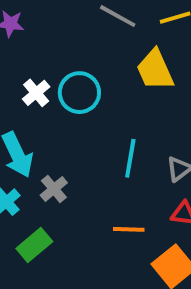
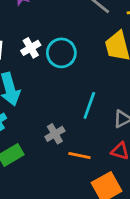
gray cross: (54, 189) -> (55, 134), moved

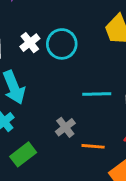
cyan line: (89, 105) -> (97, 94), turned 76

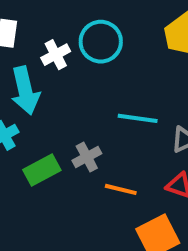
white cross: (30, 43) -> (56, 55), moved
green rectangle: (23, 154) -> (42, 170), moved

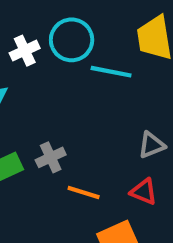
cyan line: (138, 118) -> (111, 72), moved

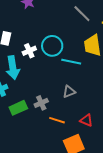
gray triangle: (152, 145) -> (69, 92), moved

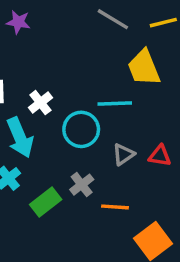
cyan circle: (52, 46) -> (81, 129), moved
red triangle: (86, 120) -> (160, 156), moved

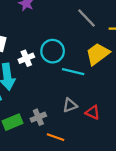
yellow trapezoid: (144, 68) -> (98, 54), turned 60
cyan circle: (81, 129) -> (53, 51), moved

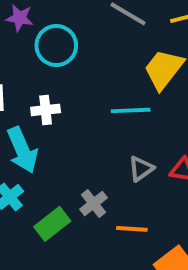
cyan circle: (53, 51) -> (56, 45), moved
white cross: (26, 58) -> (46, 110), turned 32

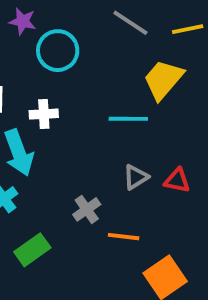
green rectangle: (52, 224) -> (32, 250), moved

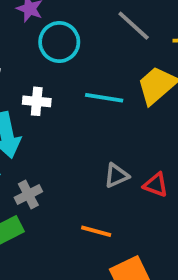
cyan line: (128, 119) -> (104, 98), moved
gray cross: (87, 209) -> (28, 195), moved

